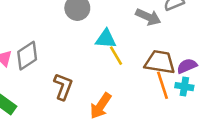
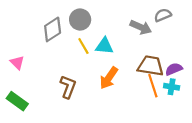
gray diamond: (27, 56) -> (53, 29), moved
yellow line: (116, 56) -> (83, 46), moved
orange arrow: (101, 106) -> (109, 78), moved

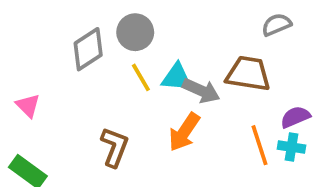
gray arrow: (141, 27) -> (201, 91), moved
brown trapezoid: (151, 66) -> (248, 74), moved

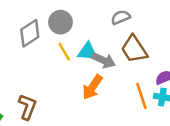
gray semicircle: (276, 25) -> (121, 17), moved
brown trapezoid: (248, 74) -> (134, 49), turned -132
brown L-shape: (115, 147) -> (27, 107), moved

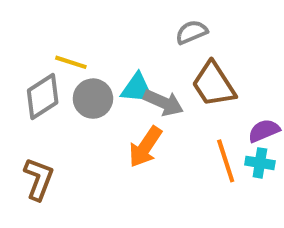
gray circle: (60, 22) -> (93, 99), moved
gray diamond: (30, 33) -> (43, 97), moved
yellow line: (64, 52) -> (71, 62), moved, turned -42

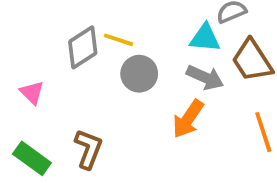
cyan triangle: (137, 88) -> (205, 38), moved
gray diamond: (43, 97) -> (83, 47), moved

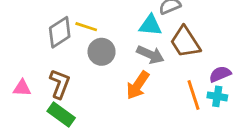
pink triangle: (32, 93) -> (22, 88), moved, turned -42
brown L-shape: (88, 149) -> (60, 84), moved
green rectangle: (32, 158) -> (61, 115), moved

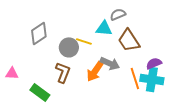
yellow line: (86, 27) -> (84, 41), moved
gray arrow: (150, 55) -> (110, 63), moved
brown L-shape: (60, 84) -> (63, 72), moved
cyan cross: (217, 96) -> (152, 79), size x1.6

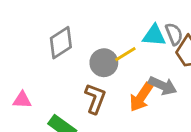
gray semicircle: (118, 14) -> (174, 34), moved, turned 91
yellow line: (84, 41) -> (125, 54), turned -49

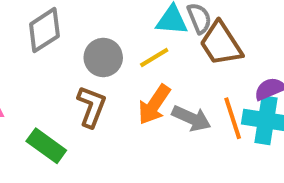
yellow line: (125, 54) -> (154, 57), moved
gray arrow: (163, 86) -> (191, 118), moved

